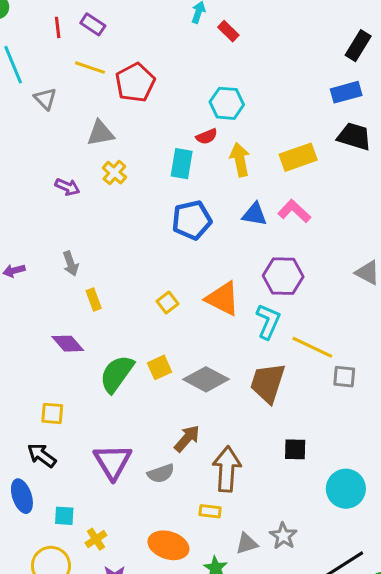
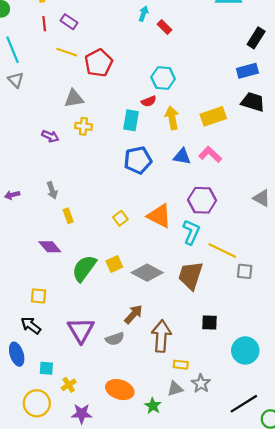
gray triangle: (45, 99) -> (16, 80), moved
yellow cross: (114, 173) -> (83, 126), turned -35
yellow rectangle: (210, 511) -> (181, 365), moved

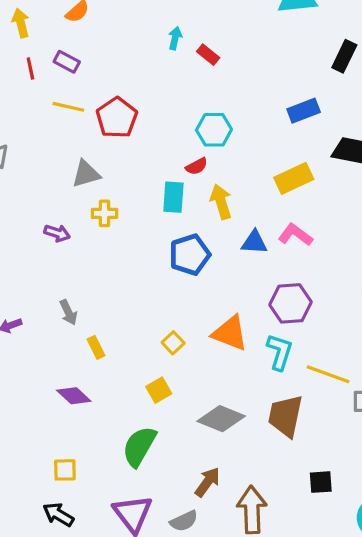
blue rectangle: (247, 71) -> (304, 111), moved
yellow arrow: (172, 118) -> (221, 202), moved
yellow square: (114, 264) -> (159, 390), moved
green semicircle: (84, 268) -> (139, 446), moved

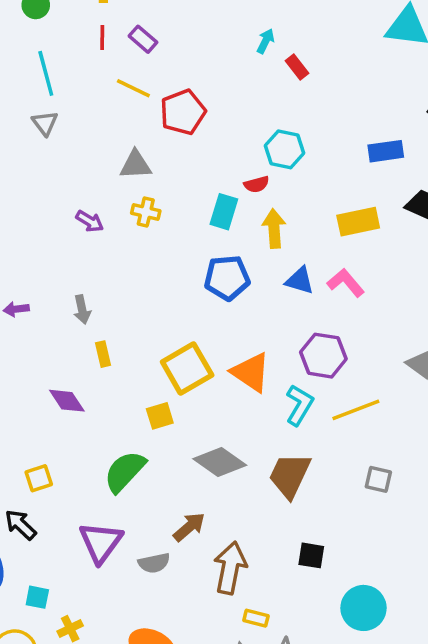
yellow square: (173, 343) -> (187, 368), size x2.0
yellow line: (328, 374) -> (356, 410), moved, turned -54
yellow square: (65, 470) -> (39, 478), turned -30

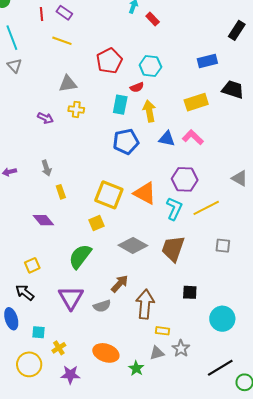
red pentagon: (183, 112) -> (109, 61), moved
yellow square: (187, 368) -> (109, 195), turned -32

